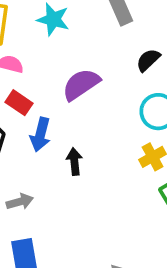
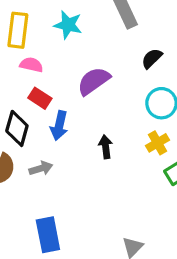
black arrow: (74, 162) -> (106, 147), moved
gray arrow: (20, 202) -> (41, 168), moved

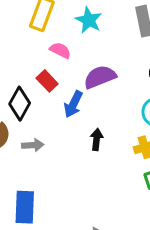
pink semicircle: (31, 65) -> (60, 50), moved
blue arrow: (59, 126) -> (73, 104), moved

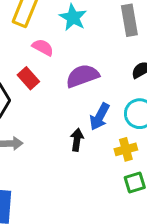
blue arrow: (73, 104) -> (100, 117), moved

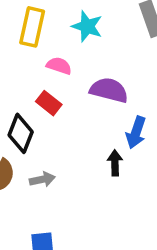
purple semicircle: (82, 76) -> (109, 90), turned 44

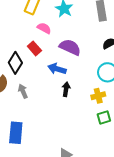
blue arrow: (136, 132) -> (57, 69), moved, turned 78
gray arrow: (42, 179) -> (23, 91), turned -112

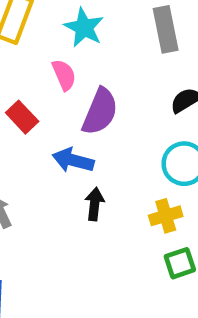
pink semicircle: (44, 28) -> (64, 75), moved, turned 40
purple semicircle: (70, 47) -> (100, 112), turned 90

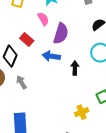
black arrow: (95, 204) -> (75, 68), moved
yellow cross: (166, 216) -> (82, 112), moved

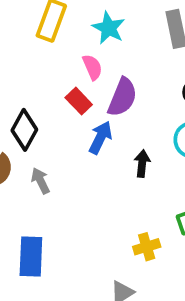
red rectangle: (27, 39) -> (79, 101), moved
blue arrow: (51, 56) -> (100, 138), turned 102

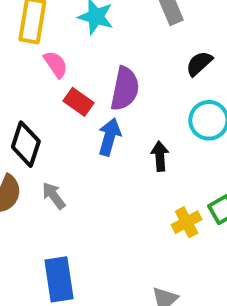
pink semicircle: (92, 67) -> (56, 64), moved
yellow cross: (147, 247) -> (187, 222), moved

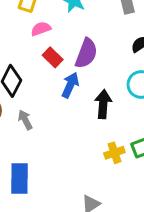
pink semicircle: (56, 64) -> (41, 29), turned -84
black arrow: (160, 156) -> (103, 104), size x1.4

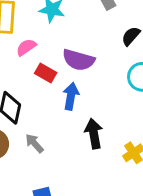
purple semicircle: (86, 53) -> (79, 60), turned 100
black arrow: (103, 104) -> (94, 134), moved

